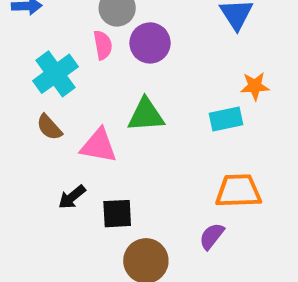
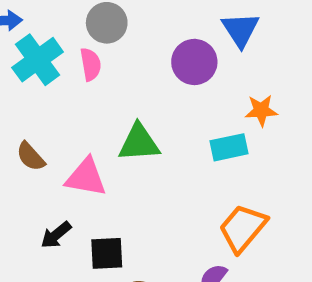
purple circle: (150, 43) -> (194, 62), moved
cyan cross: (55, 74) -> (38, 60), moved
orange trapezoid: (238, 191) -> (243, 228), turned -48

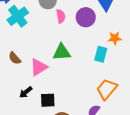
pink semicircle: (91, 64) -> (61, 16), moved
cyan rectangle: (229, 147) -> (101, 54), turned -63
pink triangle: (86, 177) -> (39, 67), turned -42

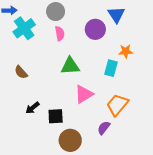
pink semicircle: (61, 16) -> (60, 34), moved
pink triangle: (39, 67) -> (84, 94), moved

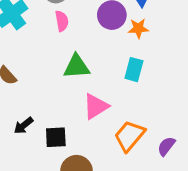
orange star: (126, 51) -> (138, 28), moved
orange trapezoid: (117, 105) -> (130, 136), moved
purple semicircle: (104, 128) -> (166, 146), moved

